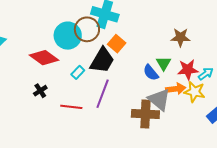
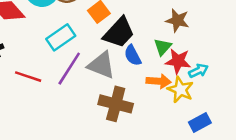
black trapezoid: (102, 60) -> (119, 33), moved
green triangle: (163, 63) -> (163, 47), moved
cyan rectangle: (78, 72) -> (61, 37), moved, size x1.6
gray triangle: (159, 100) -> (101, 65), moved, turned -30

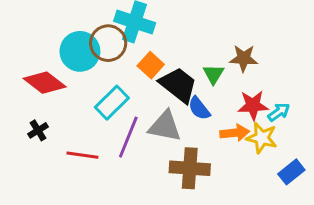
black trapezoid: (119, 33) -> (178, 85), turned -84
green triangle: (163, 47) -> (213, 74), moved

